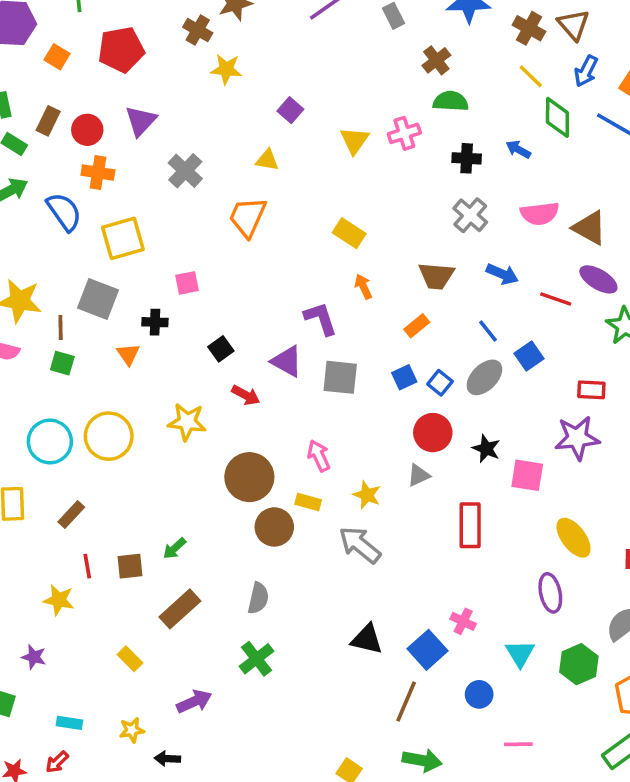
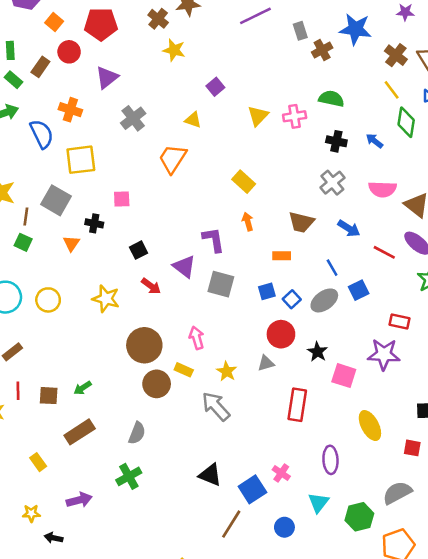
brown cross: (436, 60) -> (322, 50), moved
red circle: (87, 130) -> (69, 52), moved
orange rectangle: (417, 326) -> (282, 256), turned 30
yellow circle: (109, 436) -> (48, 300), size x0.7
purple ellipse: (550, 593) -> (330, 460), moved

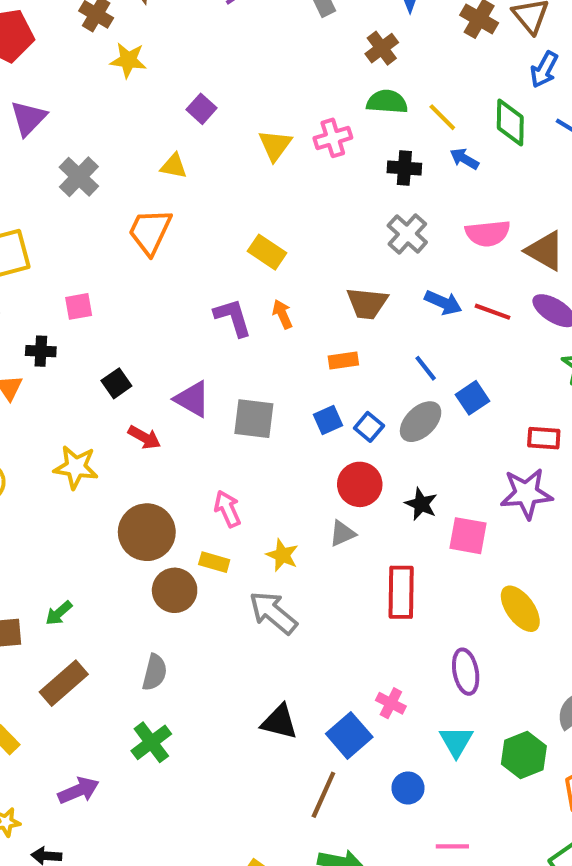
brown cross: (322, 50) -> (382, 48), moved
yellow line: (392, 90) -> (442, 117), moved
purple L-shape: (213, 240) -> (233, 317), moved
red line: (384, 252) -> (493, 312), moved

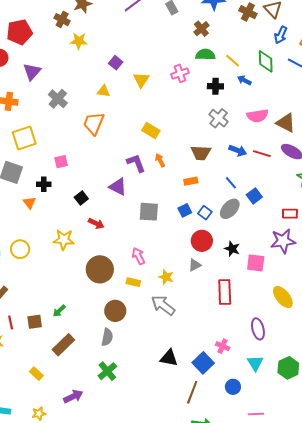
yellow triangle: (275, 145) -> (141, 80), moved
purple triangle: (192, 399) -> (118, 187), moved
brown circle: (175, 590) -> (115, 311), moved

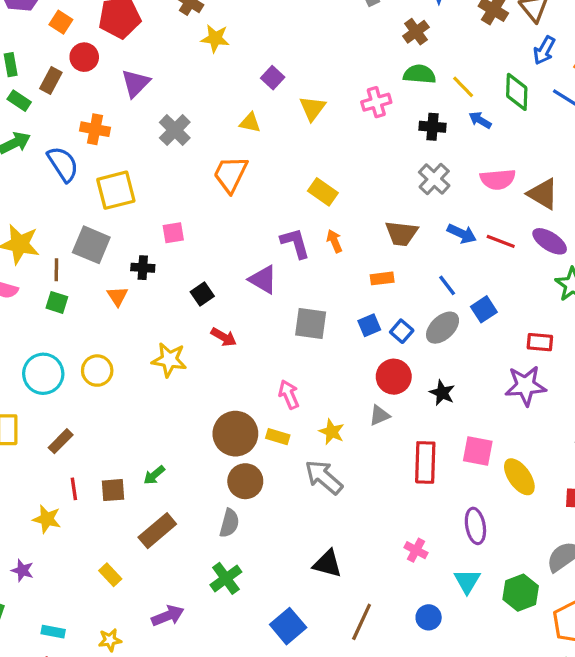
pink square: (256, 263) -> (478, 451), moved
brown circle: (100, 269) -> (235, 434), moved
blue square: (203, 363) -> (288, 626), moved

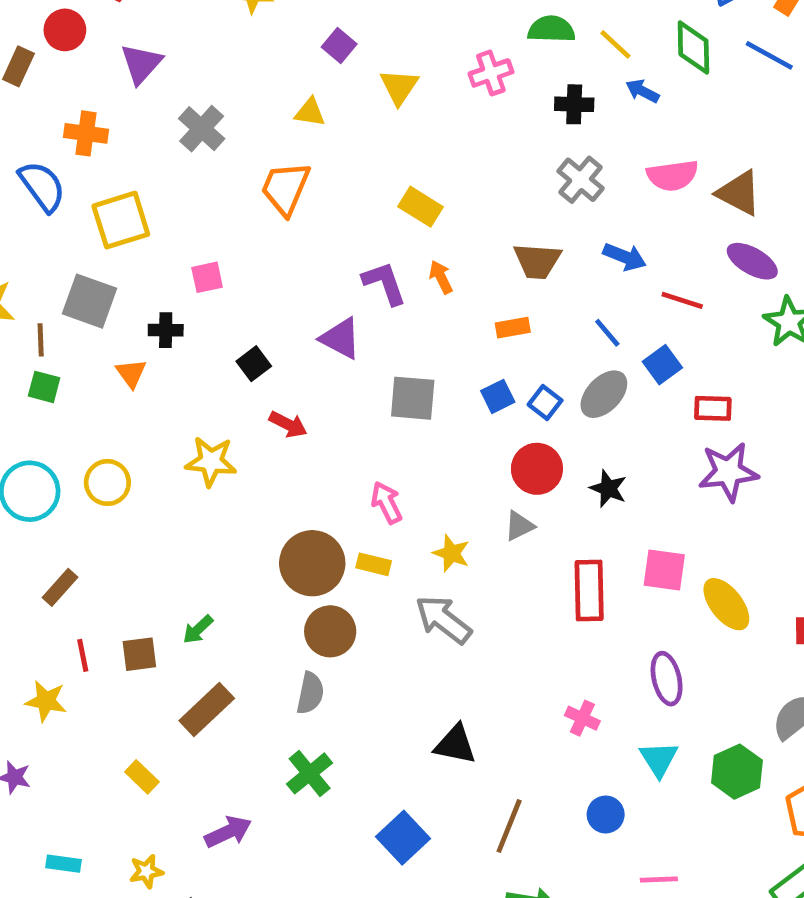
red line: (501, 241) -> (682, 300), moved
red rectangle: (540, 342) -> (713, 408), moved

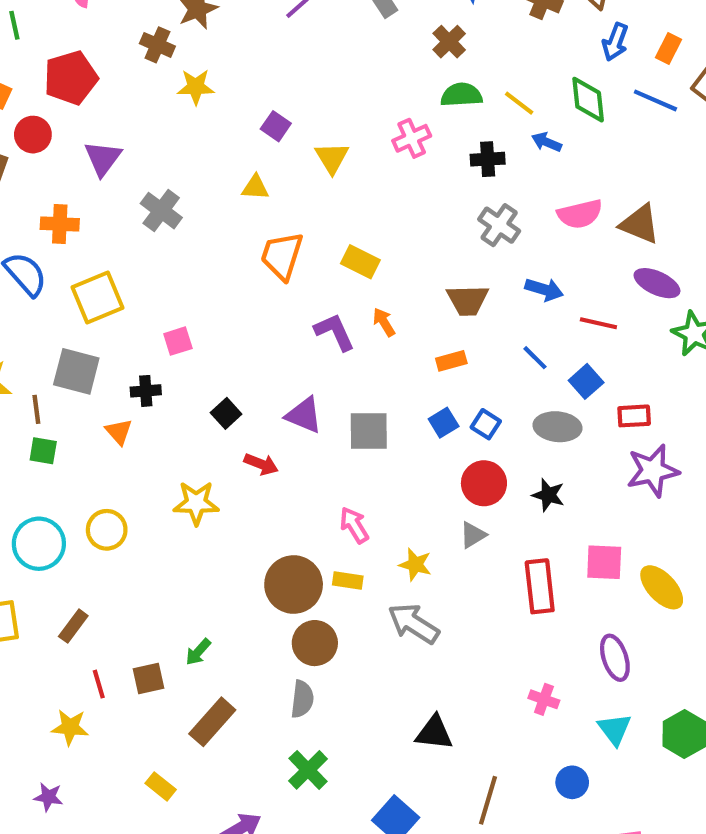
orange trapezoid: (285, 188) -> (282, 256), moved
purple triangle: (341, 338) -> (304, 415), moved
gray ellipse: (604, 394) -> (557, 427), moved, turned 57

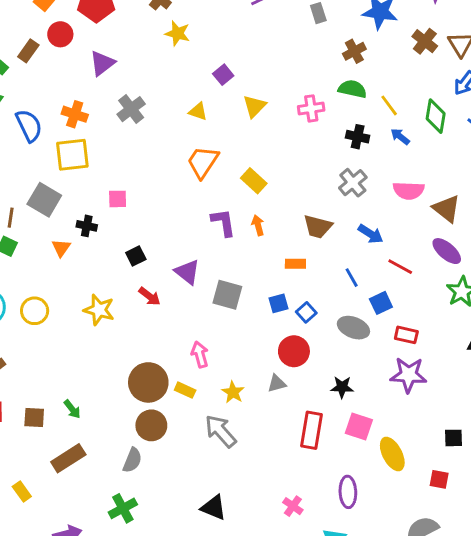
orange cross: (60, 224) -> (75, 114), moved
black star: (548, 495) -> (342, 387), moved, turned -30
green arrow: (198, 652) -> (72, 409), turned -96

